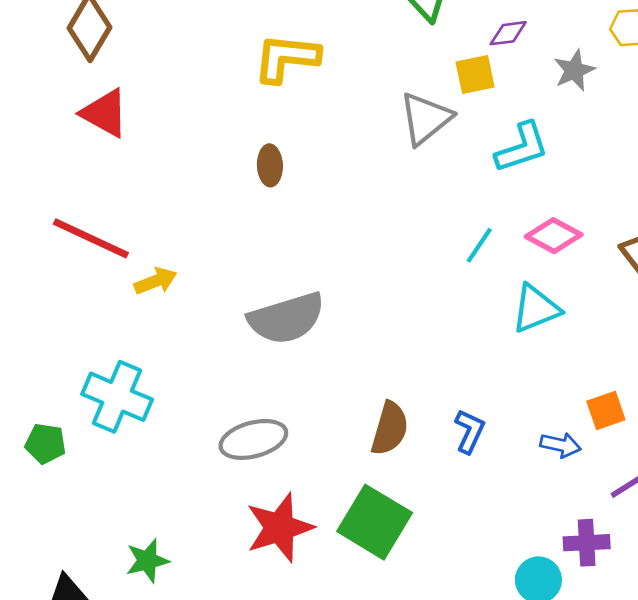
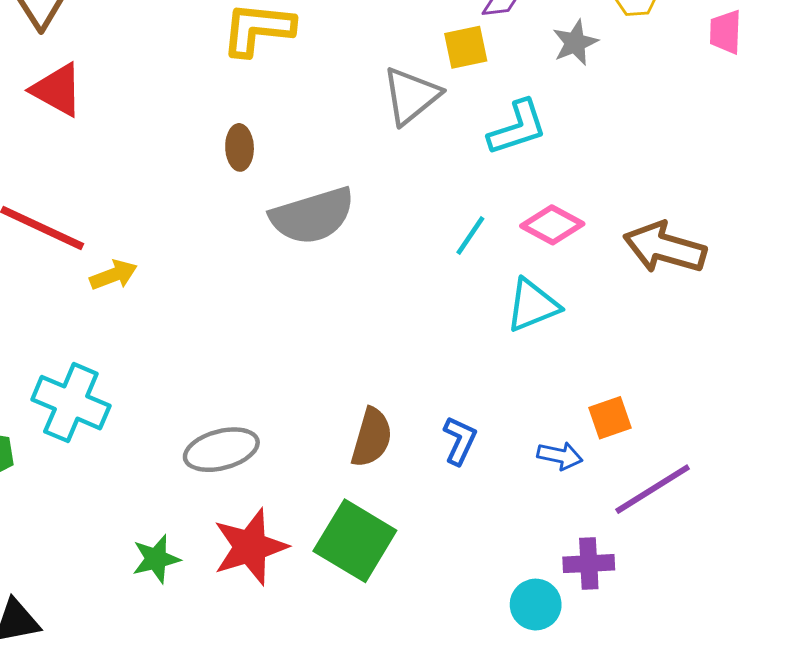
gray semicircle: (286, 318) -> (312, 216), moved
green star: (147, 561) -> (156, 559), moved

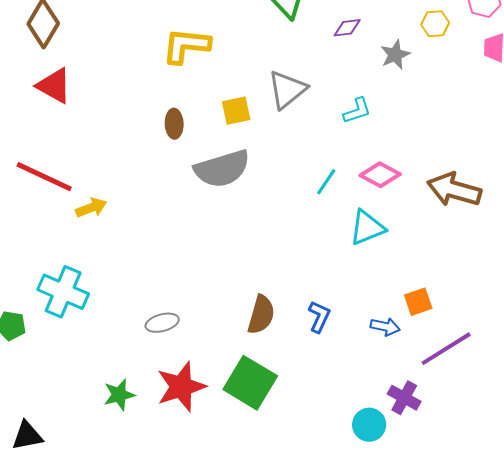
yellow square: (466, 47) -> (236, 111), moved
cyan L-shape: (517, 128) -> (357, 111), size x0.7
gray ellipse: (221, 450) -> (162, 323), size x0.7
purple cross: (589, 564) -> (404, 398), turned 32

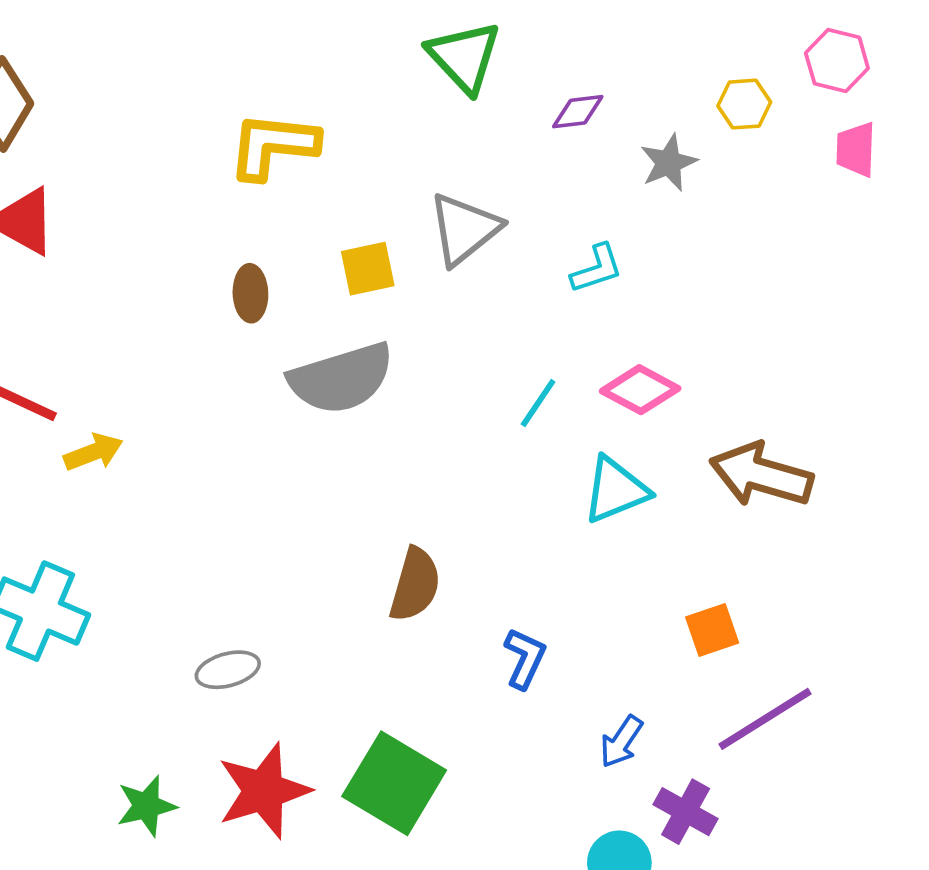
brown arrow: (454, 190) -> (761, 475), moved
brown semicircle: (261, 315) -> (415, 585), moved
blue arrow: (385, 327) -> (621, 742), moved, turned 112

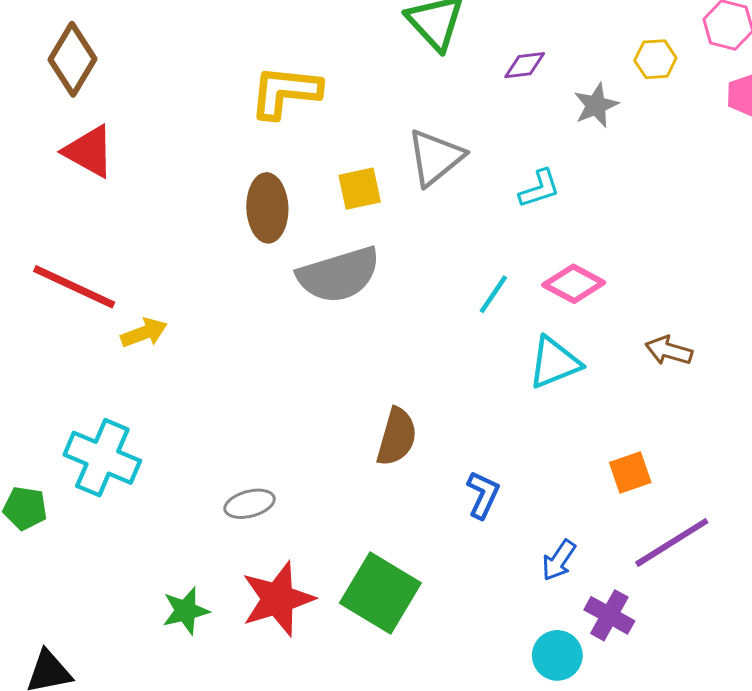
brown ellipse: (250, 293) -> (267, 208), size x1.5
brown arrow: (761, 475) -> (669, 351), size x0.6

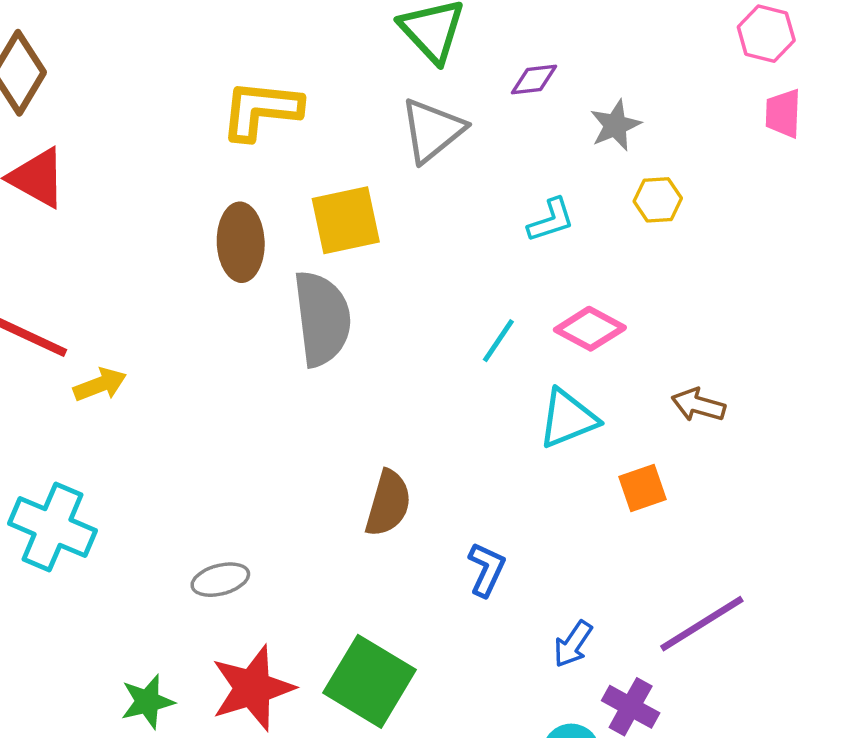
yellow hexagon: (655, 59) -> (658, 200), moved
gray triangle: (435, 157) -> (432, 130), moved
yellow square: (360, 189) -> (346, 220), size x1.4
gray semicircle: (339, 275) -> (322, 319), turned -80
orange square: (630, 473) -> (642, 488), moved

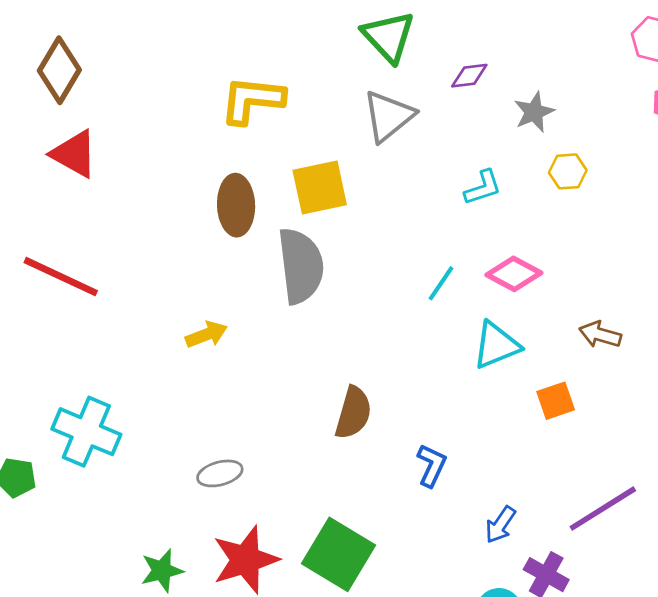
yellow arrow: (100, 385) -> (206, 335), moved

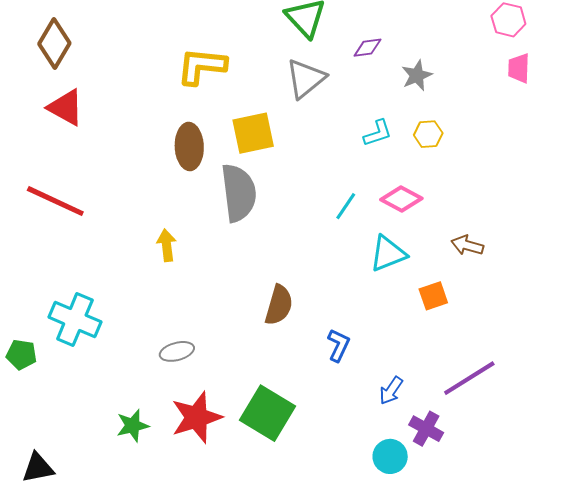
yellow hexagon: (568, 171) -> (428, 134), moved
yellow arrow: (206, 335) -> (167, 245), turned -76

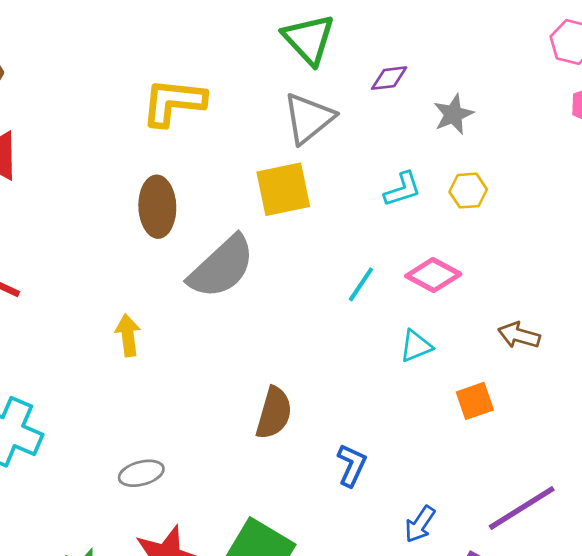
yellow square: (253, 133) -> (283, 189), moved
gray semicircle: (239, 193) -> (222, 267), turned 54
cyan triangle: (388, 254) -> (416, 346), size x0.7

